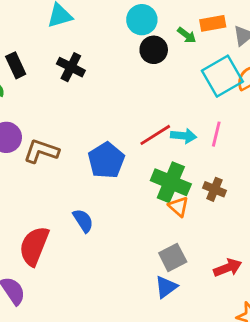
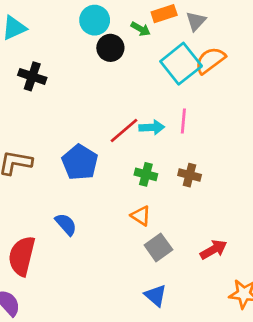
green cross: (171, 182) -> (146, 174), size x0.6
orange triangle: (179, 207) -> (141, 216), moved
blue triangle: (166, 287) -> (155, 296), moved, turned -35

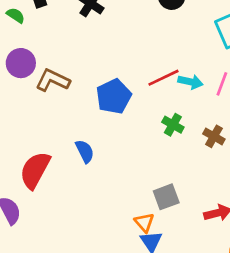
orange triangle: (141, 216) -> (144, 222), moved

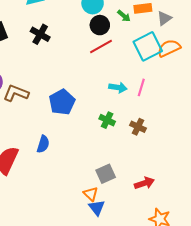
red line: (163, 78) -> (101, 47), moved
blue semicircle: (85, 151) -> (43, 144), turned 48

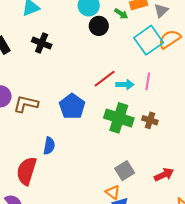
red line: (101, 47) -> (105, 79), moved
green cross: (107, 120) -> (119, 118), size x1.8
blue semicircle: (43, 144) -> (49, 146), moved

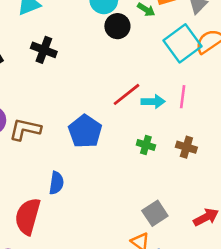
green cross: (119, 118) -> (146, 145), size x0.5

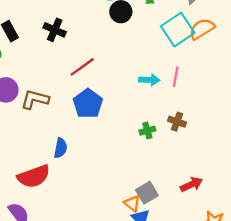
red line: (126, 94) -> (82, 67), moved
green cross: (146, 145) -> (147, 131), moved, turned -35
gray square: (155, 213) -> (147, 193), moved
red semicircle: (28, 216) -> (34, 176), turned -128

